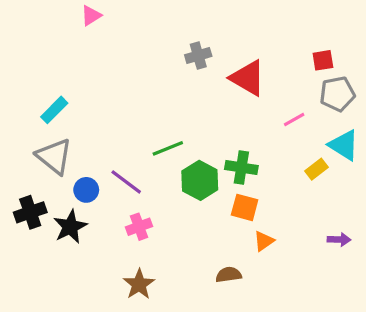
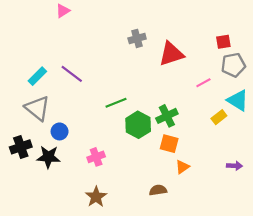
red triangle: (248, 78) -> (171, 54), turned -48
green cross: (241, 168) -> (167, 116), turned -35
purple line: (126, 182) -> (72, 74), moved
black star: (70, 227) -> (48, 157), turned 30

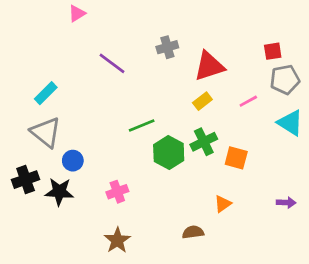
purple line: (72, 74) -> (112, 63), moved
yellow rectangle: (219, 117) -> (202, 101), moved
orange square: (169, 144) -> (236, 158), moved

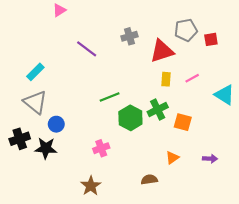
gray pentagon: (285, 80) -> (186, 30), moved
yellow rectangle: (202, 101) -> (166, 79), moved, turned -48
pink cross: (117, 192) -> (101, 148), moved
purple arrow: (286, 202) -> (210, 159), moved

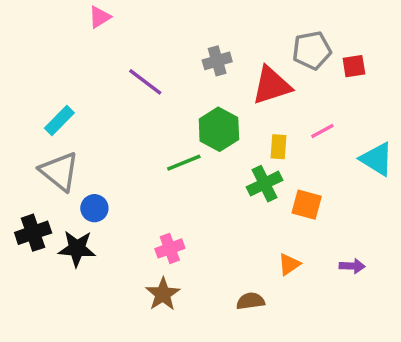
yellow rectangle: (166, 79) -> (279, 147), moved
green hexagon: (130, 118) -> (219, 129), moved
brown star: (91, 186) -> (163, 294), moved

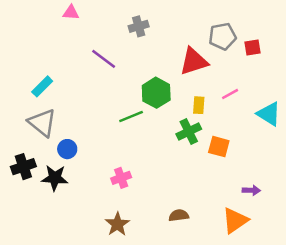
pink triangle: (100, 17) -> (71, 13), turned 36
gray cross: (217, 61) -> (139, 26), moved
orange triangle: (289, 264) -> (235, 220), moved, size x1.6
brown star: (163, 294) -> (117, 224), moved

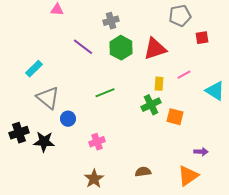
gray pentagon: (223, 36) -> (180, 16), moved
green hexagon: (156, 93) -> (121, 48), moved
gray triangle: (42, 123) -> (48, 98), moved
blue circle: (67, 149) -> (68, 119), moved

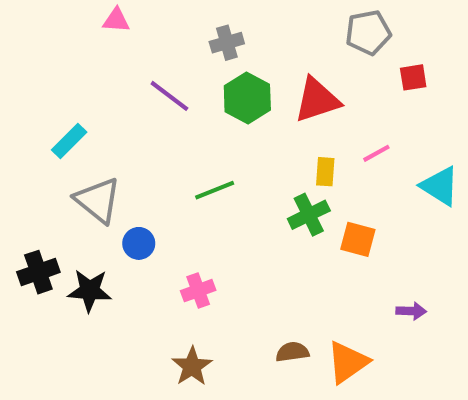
orange triangle: (188, 176) -> (348, 362), moved

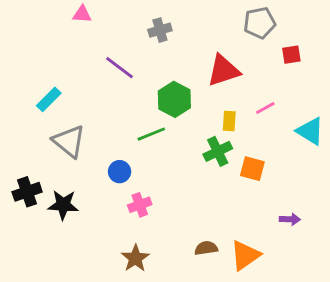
green hexagon: (247, 98) -> (174, 99), moved
blue circle: (139, 243) -> (120, 172), moved

